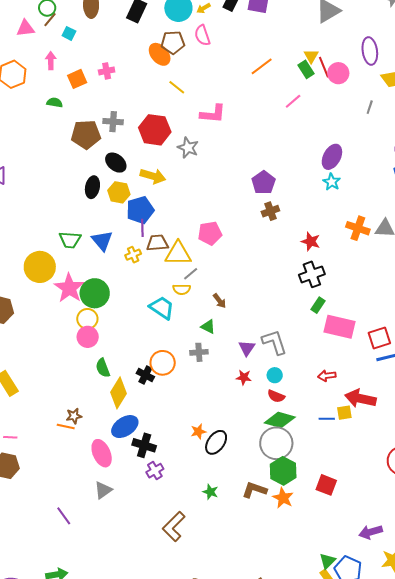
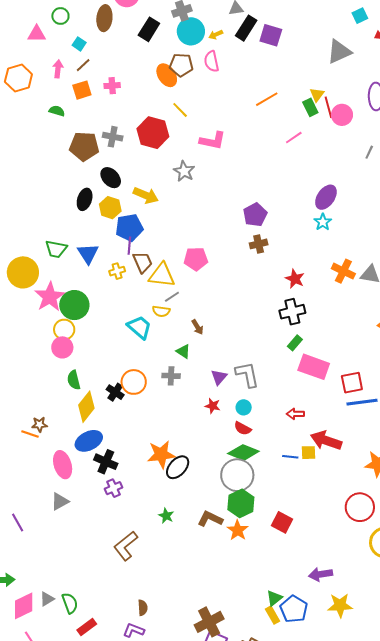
brown line: (50, 20) -> (83, 65), moved
red hexagon: (155, 130) -> (153, 133), moved
brown trapezoid: (157, 243) -> (143, 262), turned 65
orange star: (198, 432) -> (161, 454), size x1.8

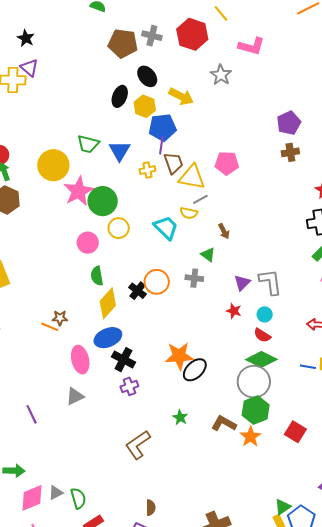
yellow circle: (64, 330) -> (119, 228), moved

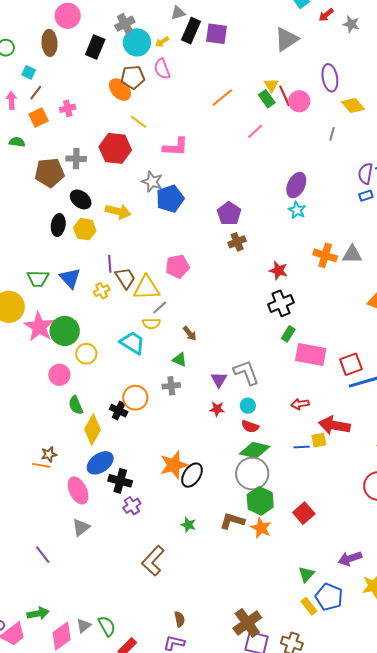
blue pentagon: (162, 127) -> (170, 199), moved
red square: (295, 432) -> (304, 513), turned 30
green triangle: (283, 507) -> (306, 574), moved

